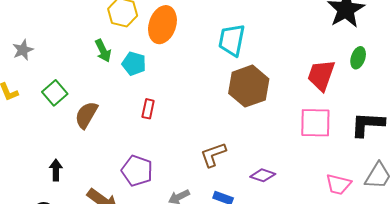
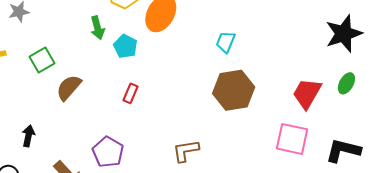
cyan trapezoid: (232, 40) -> (226, 42), size x0.7

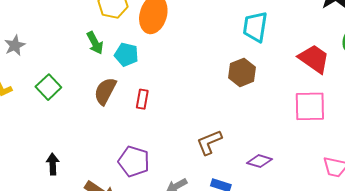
cyan trapezoid: (226, 42) -> (255, 27), moved, size x1.4
brown semicircle: (69, 88) -> (105, 91), moved
brown hexagon: (234, 90) -> (242, 72), size x0.7
red trapezoid: (307, 93) -> (314, 59), turned 108

